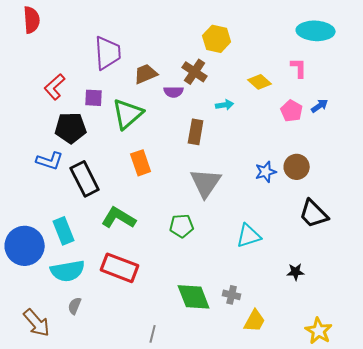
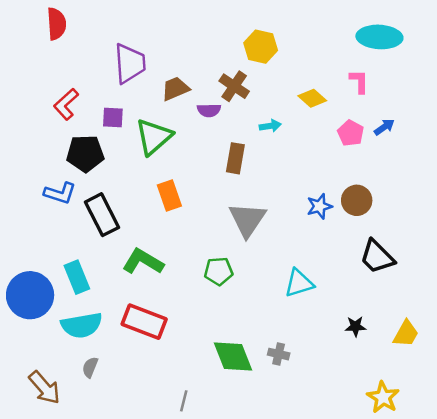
red semicircle: (32, 20) -> (56, 24), moved
yellow trapezoid: (255, 321) -> (406, 334), moved

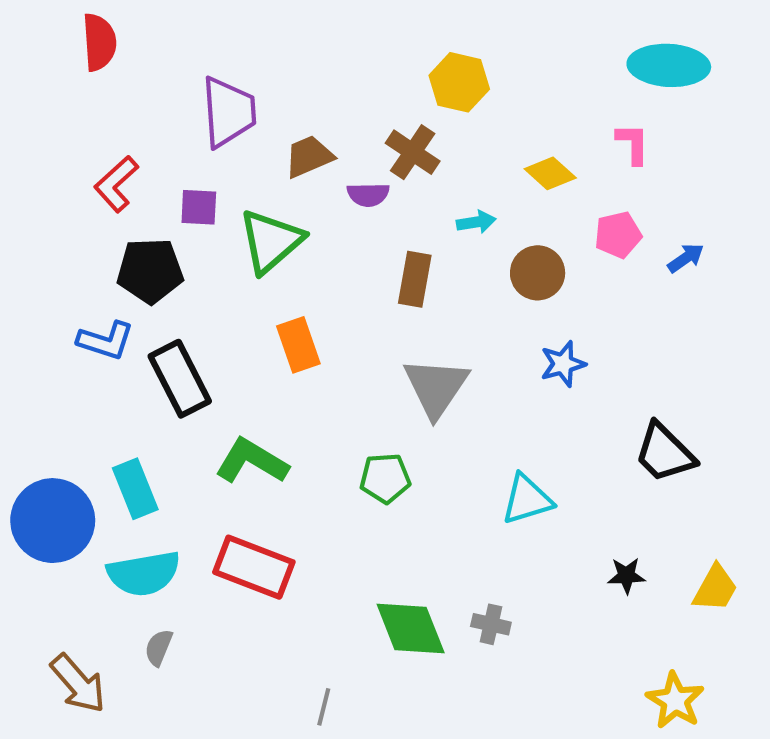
blue arrow: (384, 127) -> (686, 258), moved
pink pentagon: (351, 133) -> (618, 235), turned 30
brown circle: (357, 200) -> (538, 273), moved

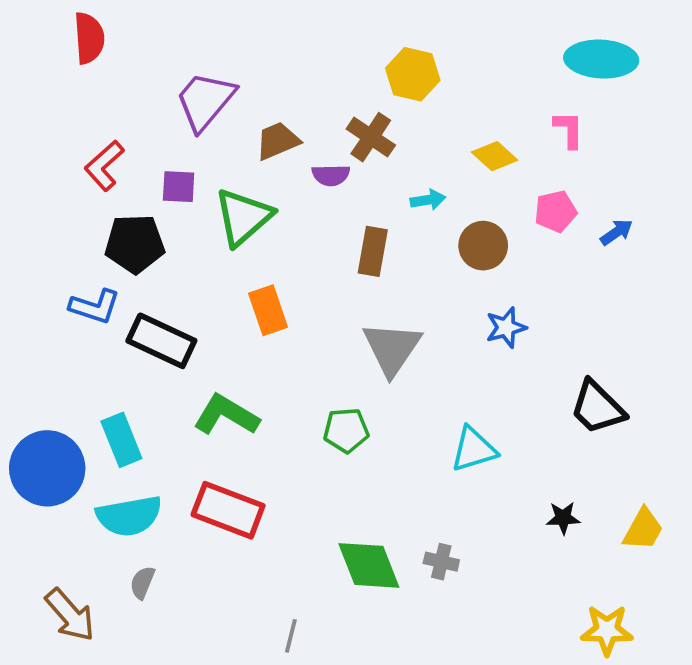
purple trapezoid: (228, 112) -> (205, 101), turned -136
black rectangle: (180, 379) -> (161, 341), turned -38
yellow star: (675, 700) -> (607, 630), turned -30

